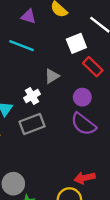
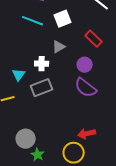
white square: (76, 43) -> (63, 19), moved
white cross: (32, 96) -> (42, 64), turned 32

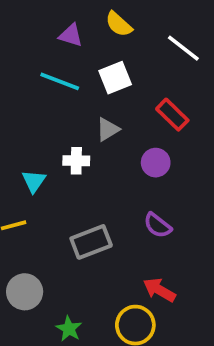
gray rectangle: (42, 88) -> (91, 242), moved
purple semicircle: (86, 88) -> (158, 225), moved, size x0.7
red arrow: (87, 134) -> (159, 290), turned 42
gray circle: (26, 139) -> (25, 292), moved

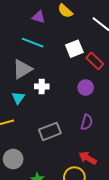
white square: (115, 78) -> (74, 49), moved
gray triangle: (108, 129) -> (22, 69), moved, size x1.5
purple semicircle: (158, 225) -> (87, 122), turned -112

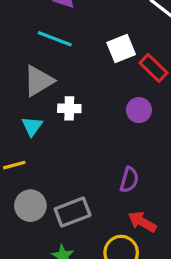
purple semicircle: (87, 122) -> (129, 180), moved
gray rectangle: (50, 131) -> (73, 212), moved
gray circle: (13, 159) -> (30, 206), moved

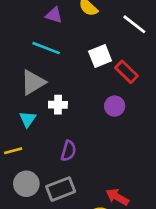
purple semicircle: (129, 180) -> (69, 151), moved

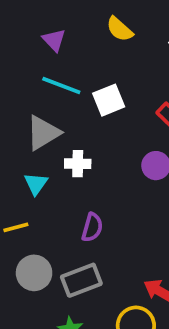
purple triangle: (54, 15) -> (54, 40), moved, turned 30
white square: (100, 56) -> (109, 100), moved

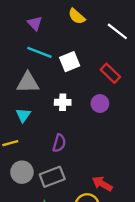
gray triangle: (43, 133) -> (28, 83), turned 30
white cross: (78, 164) -> (63, 102), moved

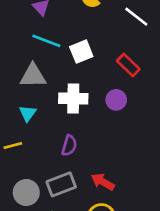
white cross: (63, 102) -> (73, 99), size x1.5
gray circle: (22, 172) -> (26, 192), moved
red arrow: (102, 184) -> (103, 182), moved

